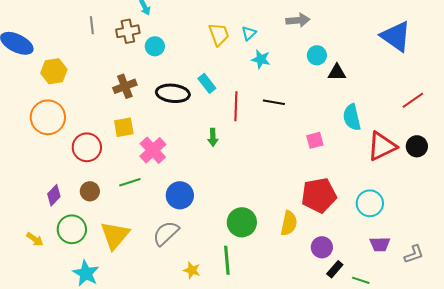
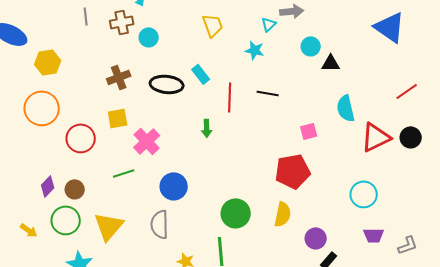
cyan triangle: (249, 33) -> (269, 24), moved
brown circle: (90, 191) -> (75, 189), moved
red pentagon: (319, 195) -> (293, 171), moved
gray semicircle: (166, 233) -> (160, 224), turned -48

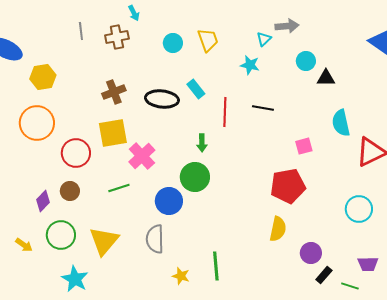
cyan circle: (149, 37) -> (173, 43), moved
yellow square: (118, 118) -> (113, 133), size x1.4
brown circle: (75, 189) -> (70, 191), moved
green circle: (236, 213) -> (195, 177), moved
purple trapezoid: (374, 235) -> (368, 264), moved

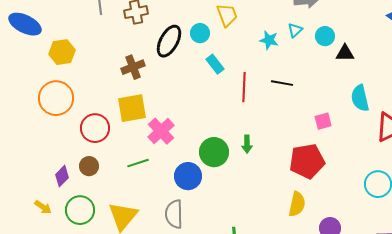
cyan triangle: (264, 39) -> (295, 30), moved
cyan circle: (173, 43) -> (200, 33), moved
black ellipse: (162, 99) -> (169, 41), moved, turned -68
green arrow: (202, 143) -> (247, 144), moved
yellow arrow: (24, 245) -> (43, 207), moved

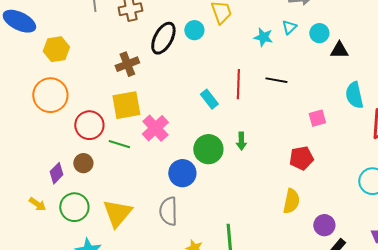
cyan rectangle: (215, 64) -> (209, 99), moved
red pentagon: (307, 161) -> (301, 158), size x0.7
green line: (138, 163) -> (119, 144), moved, turned 35

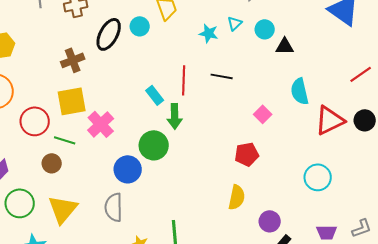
pink square: (317, 118) -> (263, 114), turned -30
green arrow: (241, 141) -> (175, 116), moved, size x1.4
brown circle: (83, 163) -> (52, 163), moved

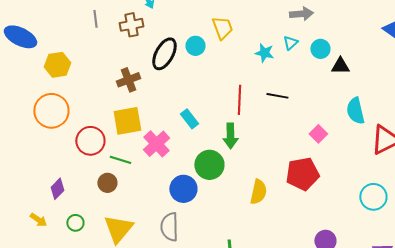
cyan rectangle: (155, 95) -> (189, 119), moved
red pentagon: (247, 154) -> (302, 174), size x1.4
yellow semicircle: (237, 197) -> (258, 192), moved
green circle: (20, 203) -> (75, 223), size x0.6

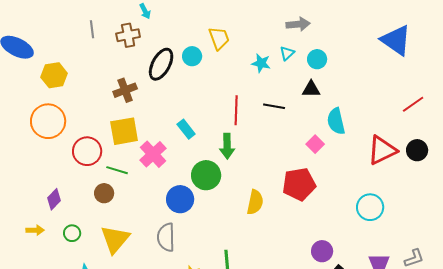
black triangle: (340, 66) -> (311, 89), moved
cyan semicircle: (355, 111) -> (336, 121), moved
yellow arrow: (38, 220) -> (35, 230), turned -36

